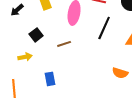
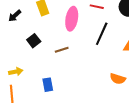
yellow arrow: (25, 57) -> (16, 72), moved

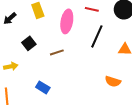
yellow arrow: (16, 72) -> (11, 66), moved
blue rectangle: (48, 85) -> (43, 87), turned -48

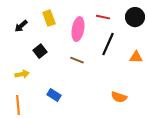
brown line: (57, 52) -> (77, 60), moved, turned 40
orange semicircle: (113, 81) -> (119, 97), moved

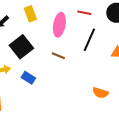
black square: (40, 51) -> (21, 47), size x1.6
blue rectangle: (54, 95) -> (28, 78), moved

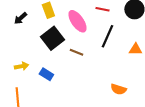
pink ellipse: (59, 25) -> (77, 21), turned -45
black square: (21, 47) -> (52, 38), moved

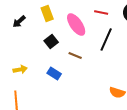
black square: (52, 38) -> (51, 42), size x0.6
blue rectangle: (46, 74) -> (54, 74), moved

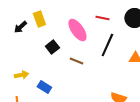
yellow rectangle: (47, 14) -> (39, 19), moved
blue rectangle: (54, 74) -> (44, 87), moved

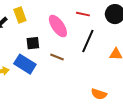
black square: (52, 47) -> (33, 43), turned 32
blue rectangle: (44, 87) -> (25, 64), moved, size x1.5

